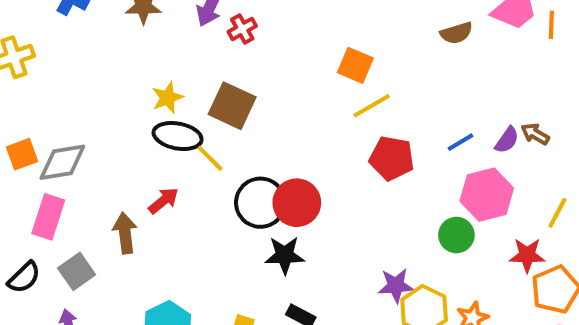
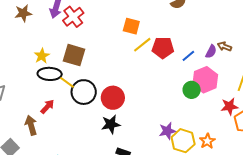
red cross: (242, 29) -> (73, 17), size x1.5
red pentagon: (392, 158) -> (163, 48), moved
black circle: (260, 203) -> (84, 92), moved
green circle: (456, 235) -> (192, 90), moved

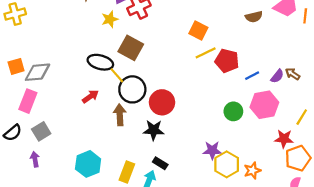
yellow star: (42, 56) -> (110, 19), moved
green circle: (192, 90) -> (233, 111), moved
brown arrow: (31, 125) -> (120, 115), moved

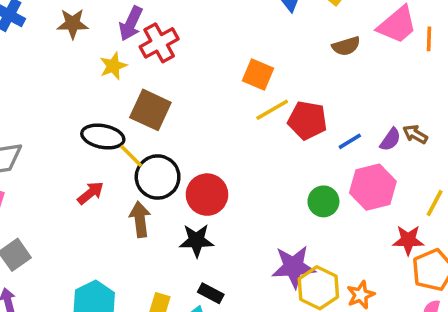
purple star: (212, 150) -> (294, 267), size x1.4

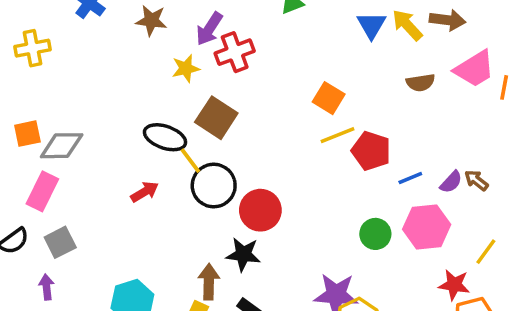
brown arrow: (140, 219) -> (209, 282), moved

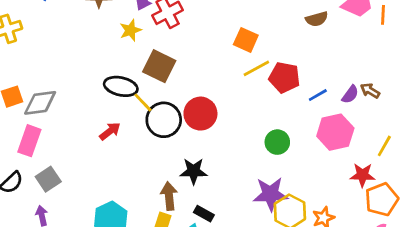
red circle: (260, 210) -> (200, 114), moved
green circle: (375, 234) -> (277, 142), moved

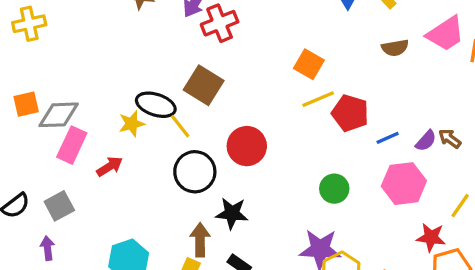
yellow star: (130, 30) -> (132, 124), moved
black circle: (164, 120) -> (195, 172), moved
red arrow: (110, 131) -> (110, 166), moved
pink rectangle: (29, 141) -> (72, 145), moved

